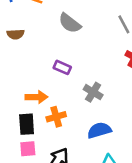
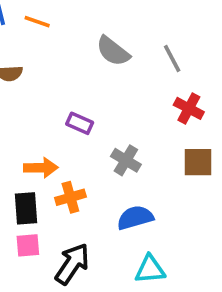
gray semicircle: (70, 23) -> (113, 51), moved

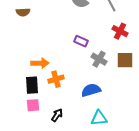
purple rectangle: (80, 123) -> (81, 41), moved
gray cross: (126, 160) -> (99, 59), moved
black arrow: (72, 264) -> (57, 115), size x0.6

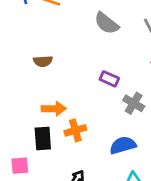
brown semicircle: (23, 12) -> (43, 61), moved
pink square: (33, 105) -> (20, 166), moved

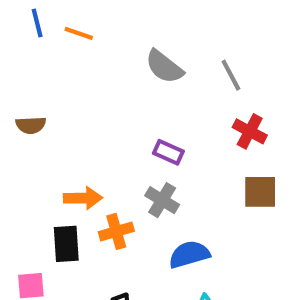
brown semicircle: (43, 61) -> (31, 125), moved
gray cross: (134, 103) -> (162, 200), moved

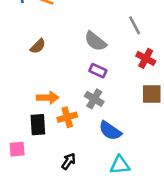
gray semicircle: (164, 67) -> (95, 41), moved
brown semicircle: (31, 125) -> (38, 46), moved, turned -42
blue semicircle: (189, 254) -> (110, 131), turned -130

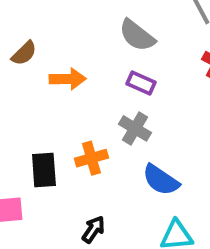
brown semicircle: (38, 46) -> (24, 53), moved
orange arrow: (48, 98) -> (68, 79), moved

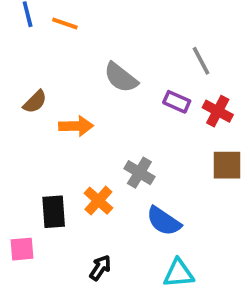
gray semicircle: (137, 35) -> (121, 78), moved
purple rectangle: (141, 83) -> (177, 102), moved
orange cross: (91, 158) -> (98, 201), turned -32

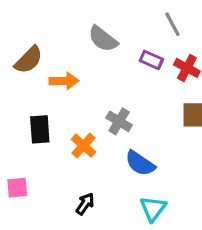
brown semicircle: (35, 102) -> (28, 60), size x1.4
black rectangle: (54, 212) -> (40, 129), moved
cyan triangle: (179, 273) -> (153, 209), turned -48

